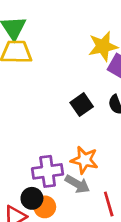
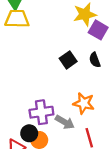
orange star: (84, 160) -> (84, 103), moved

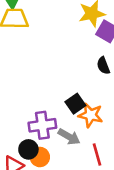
black square: (68, 60) -> (75, 104), moved

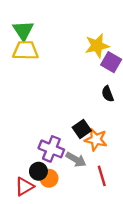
purple cross: (42, 125) -> (51, 149), turned 30

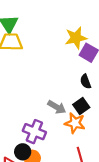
black square: (82, 129) -> (81, 106), moved
gray arrow: (76, 160) -> (57, 107), moved

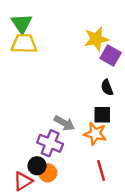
black square: (81, 106) -> (102, 115), turned 35
gray arrow: (57, 107) -> (64, 123), moved

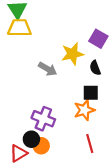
yellow star: (96, 39) -> (72, 54), moved
gray arrow: (64, 123) -> (48, 69), moved
orange star: (95, 134) -> (84, 110), turned -30

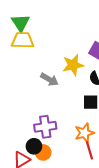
orange star: (84, 110) -> (84, 133), moved
purple cross: (43, 119) -> (45, 127), turned -30

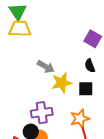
yellow star: (73, 65) -> (62, 83), moved

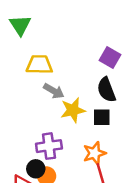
yellow trapezoid: (20, 29) -> (39, 65), moved
black semicircle: (90, 66) -> (106, 90), size x1.5

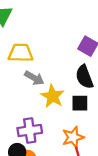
yellow star: (73, 110) -> (52, 96), turned -30

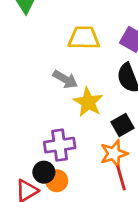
yellow trapezoid: (21, 53) -> (84, 38), moved
black square: (80, 103) -> (122, 125), moved, turned -30

